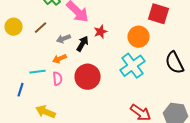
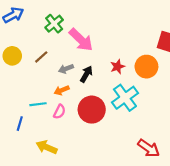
red star: (100, 32) -> (117, 67), moved
cyan cross: (132, 66) -> (125, 98), moved
pink semicircle: (58, 79) -> (59, 112), turned 32

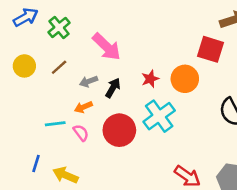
green cross: (54, 24) -> (59, 27), moved
pink semicircle: (59, 112) -> (81, 133), turned -64
blue line: (20, 124) -> (36, 164), moved

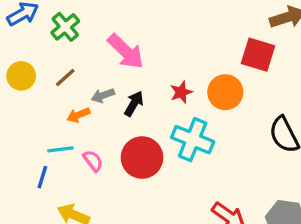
orange arrow: (83, 107) -> (78, 115), moved
cyan cross: (159, 116) -> (193, 140), turned -32
blue line: (36, 164) -> (42, 177), moved

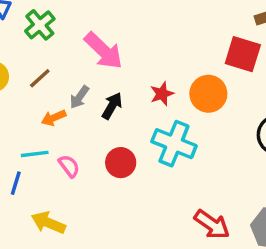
gray arrow: (103, 95) -> (79, 97), turned -35
red circle: (142, 158) -> (121, 163), size x0.7

